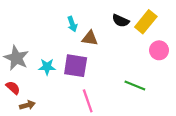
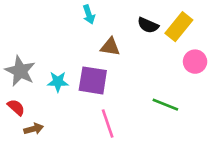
cyan arrow: (72, 24) -> (89, 15), moved

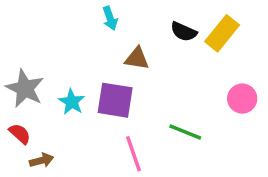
pink circle: (195, 62) -> (242, 99), moved
cyan star: (58, 82) -> (72, 102), turned 30
green line: (165, 105) -> (185, 132), moved

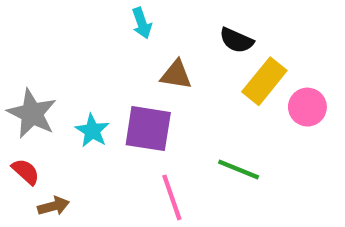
yellow rectangle: (222, 33) -> (264, 81), moved
pink circle: (242, 99) -> (307, 107), moved

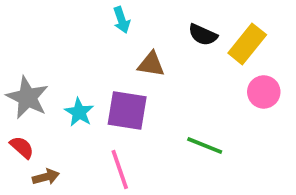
yellow rectangle: (264, 81) -> (247, 44), moved
pink line: (172, 197) -> (120, 170), moved

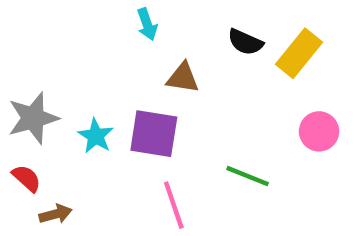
pink circle: (264, 92) -> (319, 131), moved
gray star: (27, 98) -> (33, 118), turned 30
pink line: (120, 170) -> (174, 205), moved

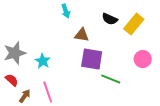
purple square: (154, 134) -> (92, 59), moved
pink line: (174, 205) -> (48, 92), moved
brown arrow: (56, 214) -> (25, 96), turned -40

